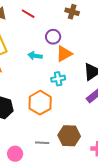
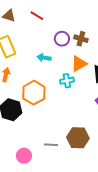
brown cross: (72, 12) -> (81, 39), moved
orange triangle: (64, 54) -> (79, 64), moved
orange hexagon: (40, 103) -> (34, 93), moved

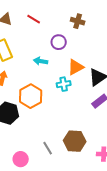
brown cross: (81, 39) -> (78, 21), moved
gray line: (51, 145) -> (48, 148), turned 56

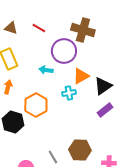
brown cross: (78, 21) -> (83, 30), size x1.6
purple circle: (59, 42) -> (64, 51), size x1.6

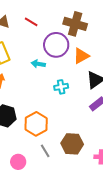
orange triangle: (81, 76) -> (81, 56), moved
orange hexagon: (36, 105) -> (36, 124), moved

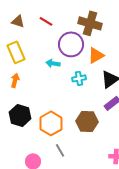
cyan cross: (61, 87) -> (79, 78), moved
brown hexagon: (72, 144) -> (87, 121), moved

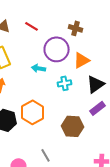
brown cross: (90, 23) -> (76, 28), size x0.6
orange hexagon: (51, 123) -> (32, 112), moved

